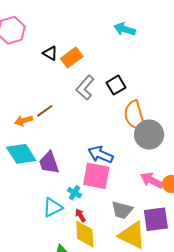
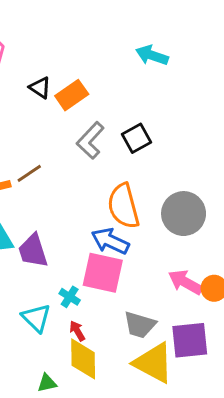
orange semicircle: (135, 116) -> (123, 206), moved
cyan triangle: (53, 208) -> (36, 318), turned -50

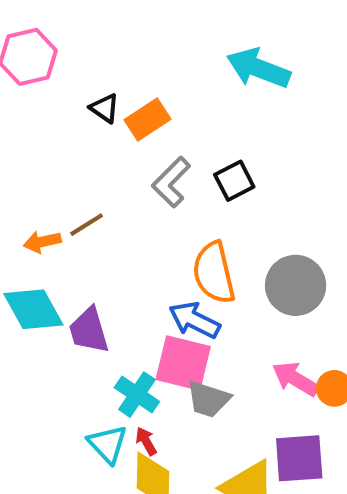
cyan arrow: (152, 55) -> (258, 68), size x1.4
cyan cross: (70, 297) -> (137, 395), size x1.5
cyan triangle: (36, 318) -> (107, 444), moved
gray trapezoid: (140, 325) -> (208, 399), moved

